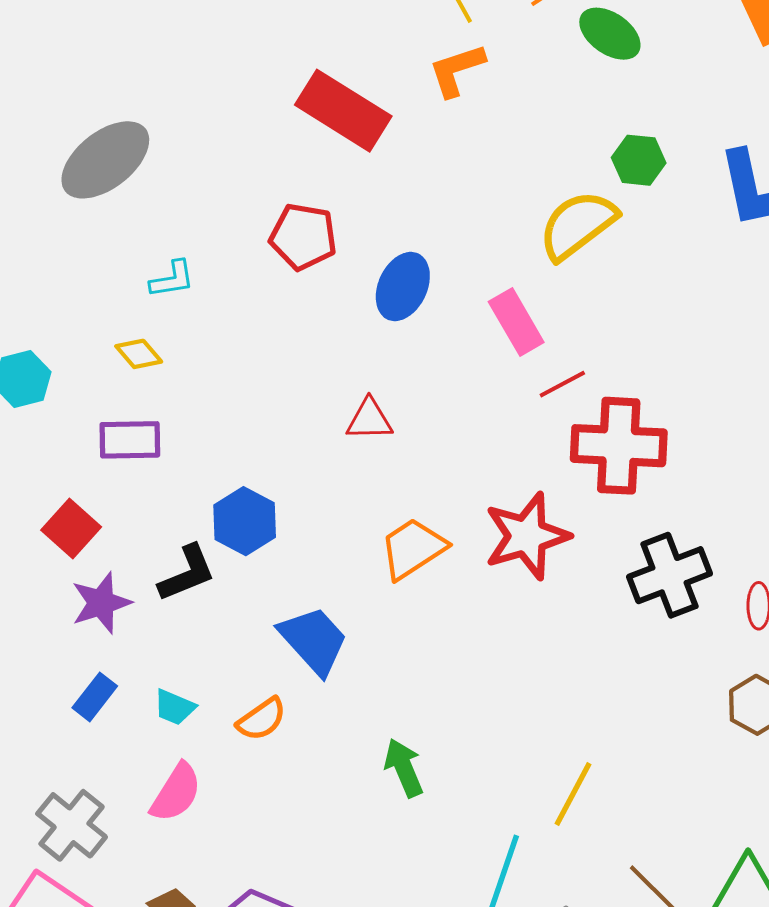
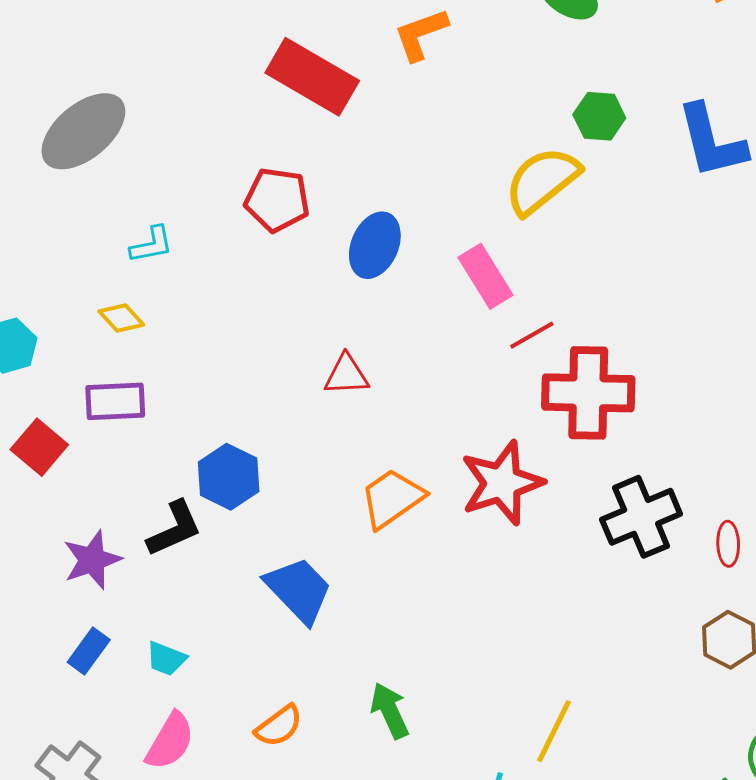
red square: (71, 528) -> (39, 447), moved
orange semicircle: (262, 719) -> (279, 726), moved

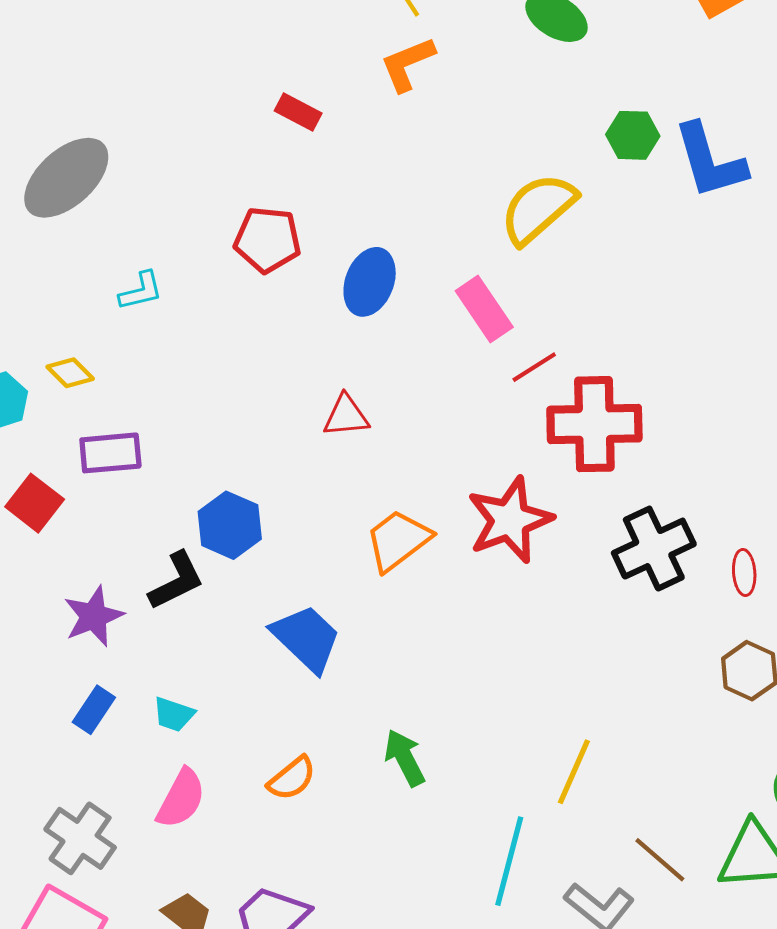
red rectangle: (312, 77) -> (298, 112), size x0.5
green hexagon: (599, 116) -> (633, 135), moved
yellow diamond: (121, 318) -> (70, 373), moved

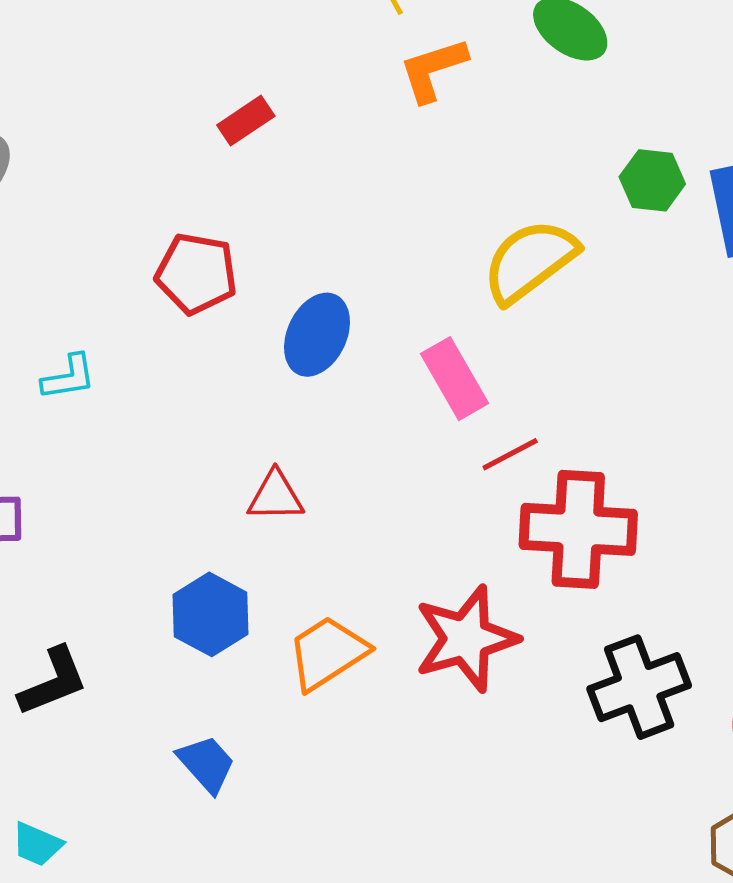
orange L-shape: (408, 64) -> (433, 70), moved
red rectangle: (298, 112) -> (246, 121), turned -66
cyan L-shape: (141, 291) -> (69, 377), moved
blue hexagon: (230, 525) -> (210, 614), moved
blue trapezoid: (306, 638) -> (206, 764), size x0.7

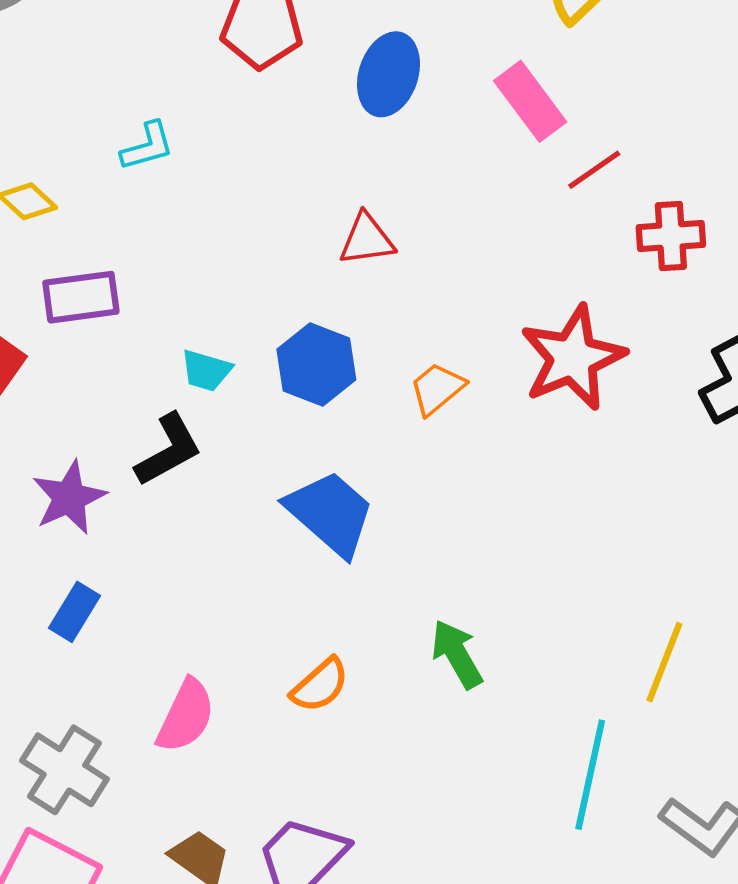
red cross: (578, 529) -> (671, 236), size x0.6
orange trapezoid: (328, 653) -> (437, 389), size x0.7
blue trapezoid: (206, 764) -> (330, 513), size x1.5
cyan trapezoid: (37, 844) -> (206, 371), moved

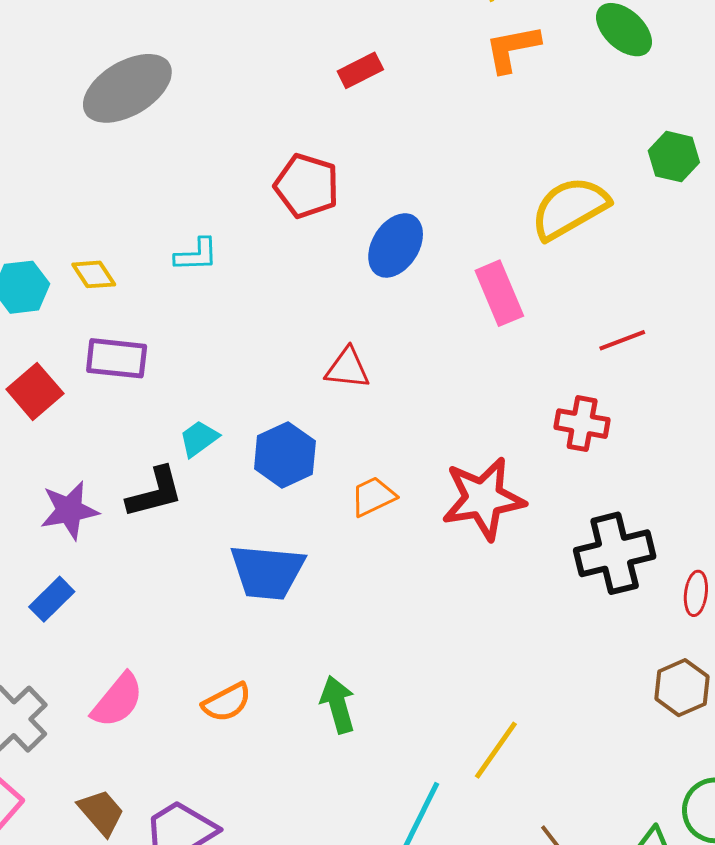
red line: (594, 170) -> (622, 340), moved
cyan trapezoid: (206, 371) -> (199, 439), turned 114
blue trapezoid: (330, 513) -> (267, 572), turned 130

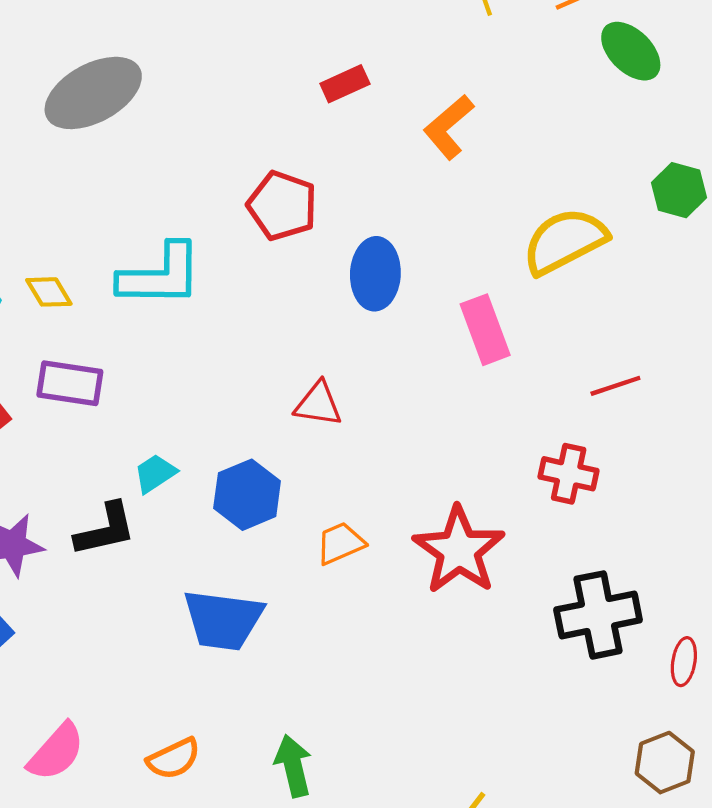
orange L-shape: (512, 48) -> (449, 127), moved, turned -32
blue ellipse: (396, 245) -> (375, 274), turned -32
cyan L-shape: (196, 255) -> (160, 275), size x1.8
red star: (483, 499) -> (459, 550), turned -30

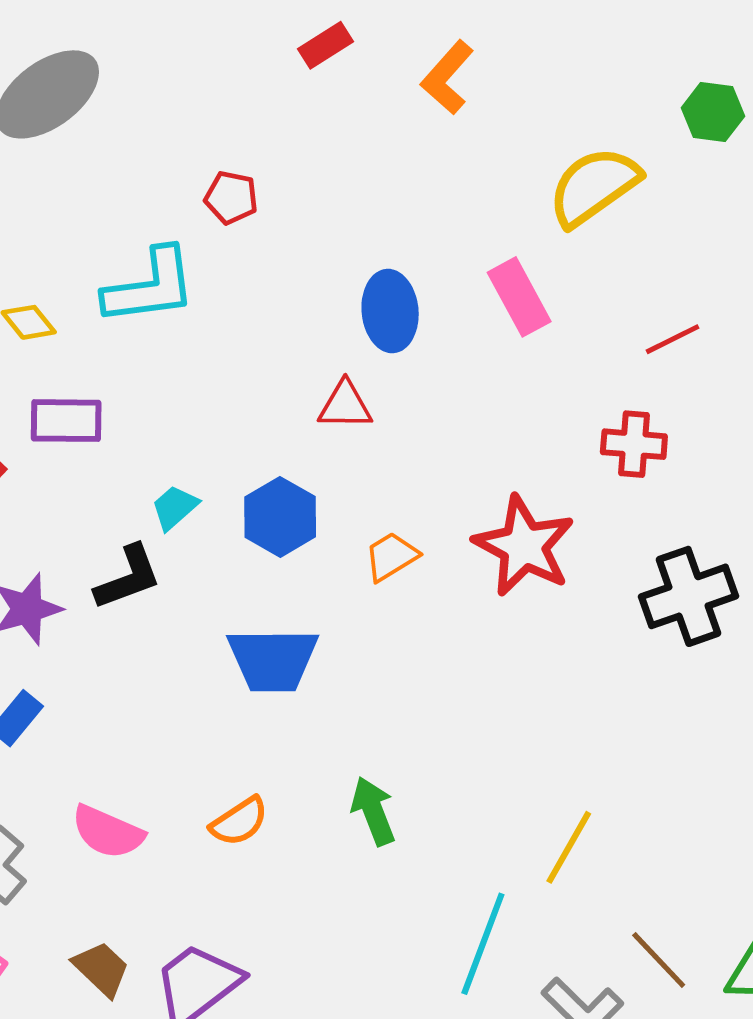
red pentagon: (282, 206) -> (231, 198), moved, size x0.7
blue ellipse: (375, 274) -> (390, 311), moved
pink semicircle: (56, 752) -> (108, 832), turned 80

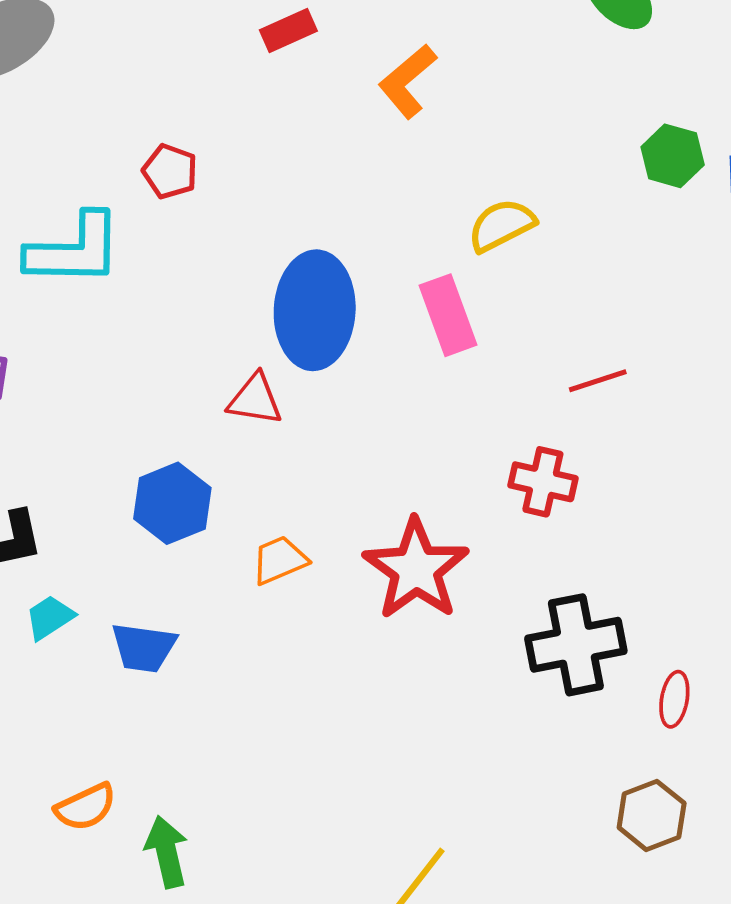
yellow semicircle: (594, 186) -> (501, 225), moved, size x0.7
blue ellipse: (390, 311) -> (315, 310), size x1.4
cyan trapezoid: (175, 507) -> (50, 617), moved
blue trapezoid: (273, 660) -> (144, 648), size x0.7
green arrow: (373, 811) -> (167, 852), moved

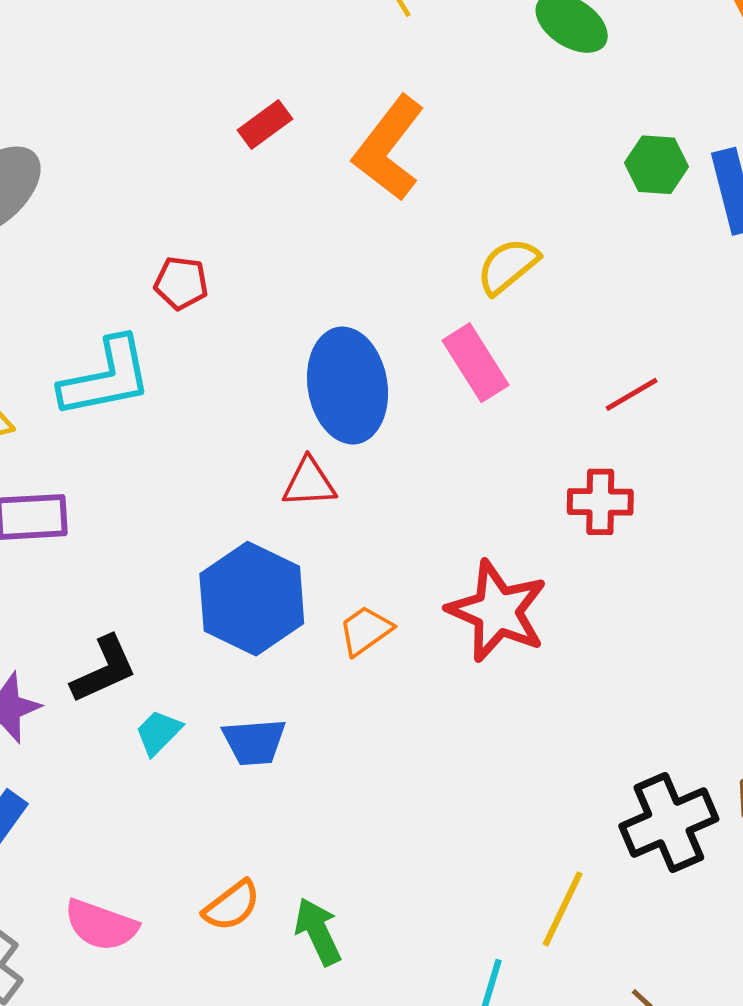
orange L-shape: (407, 81) -> (389, 148), size x1.4
blue hexagon: (172, 503) -> (252, 599), size x1.4
black cross: (576, 645) -> (669, 823), moved

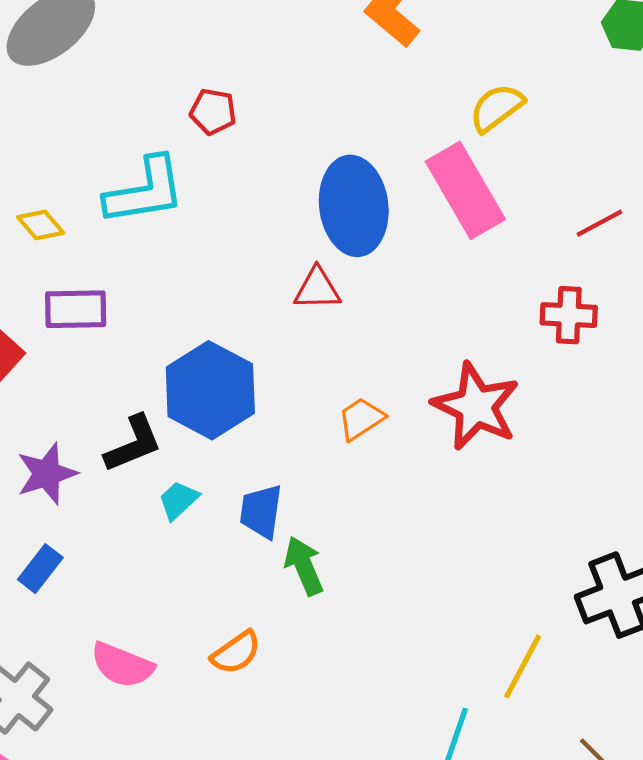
pink rectangle: (475, 363) -> (465, 190), size x1.4
blue hexagon: (252, 599) -> (210, 390), moved
blue trapezoid: (254, 742) -> (261, 511), turned 100
green arrow: (318, 932) -> (304, 566), moved

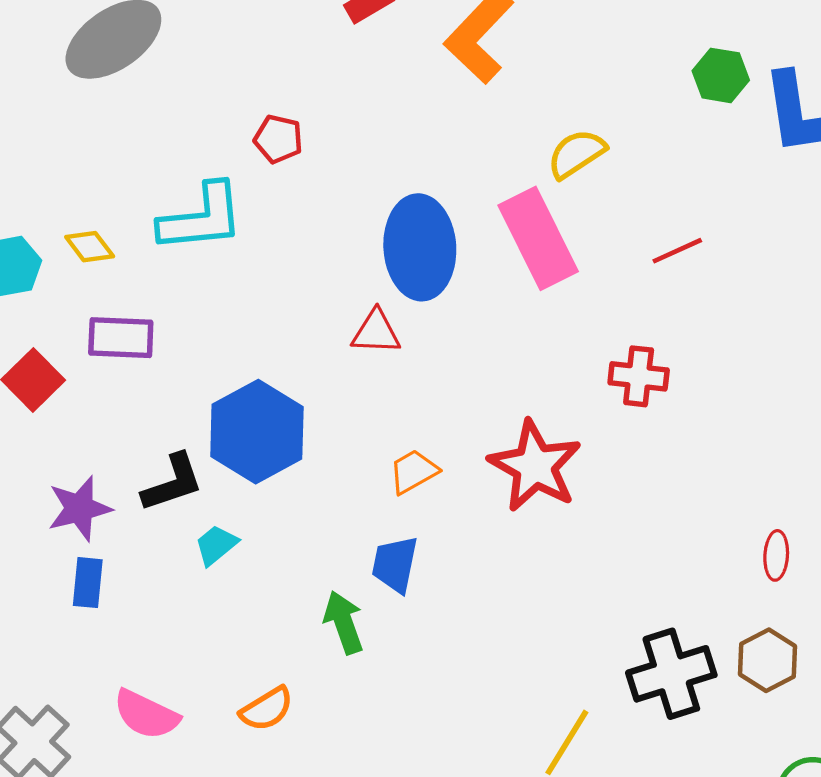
red line: (599, 223) -> (677, 251), moved
blue trapezoid: (261, 511) -> (395, 564), moved
blue rectangle: (40, 569) -> (88, 583), moved, turned -36

